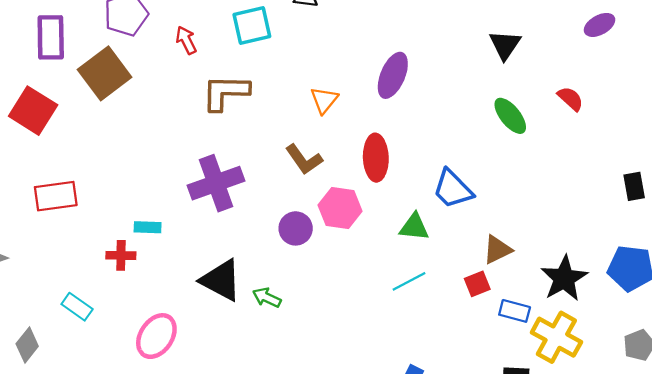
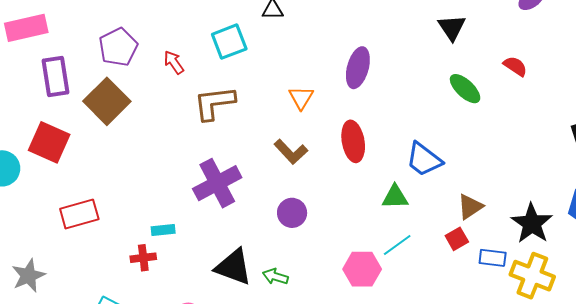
pink hexagon: (340, 208) -> (362, 269), moved

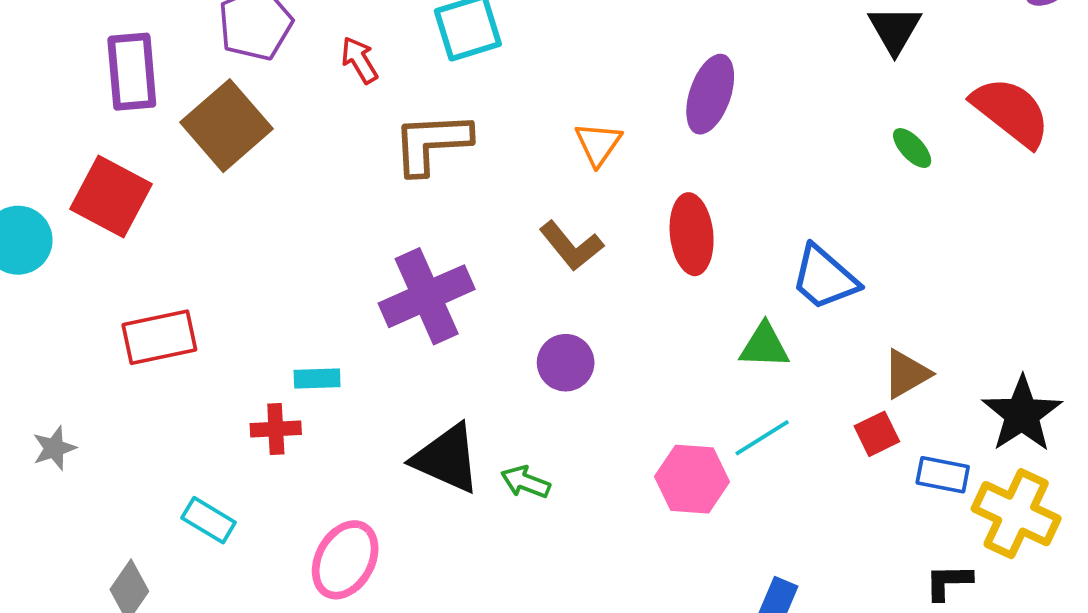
red semicircle: (515, 66) -> (1011, 112), size x1.8
green ellipse: (465, 89) -> (912, 148), size x0.7
gray star: (28, 276) -> (54, 448), size x0.7

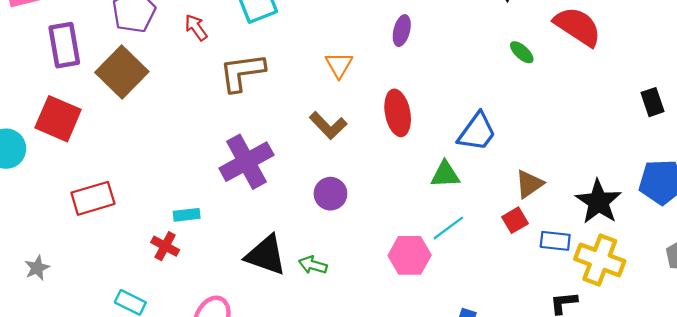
purple ellipse: (710, 94) -> (402, 31), size x0.7
blue trapezoid: (824, 278) -> (477, 132), turned -90
red cross: (276, 429) -> (165, 246), turned 36

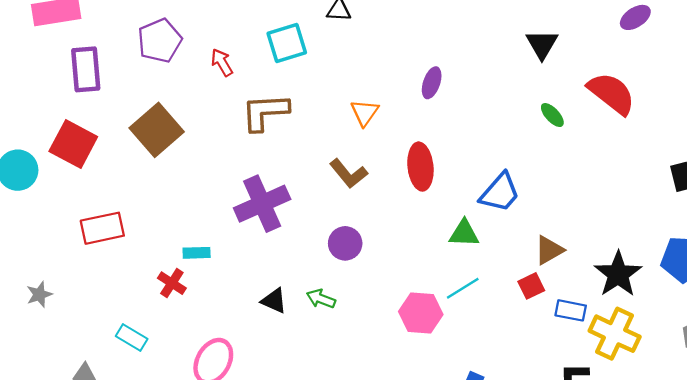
brown square: (122, 72) -> (157, 130), moved
black triangle: (266, 255) -> (274, 301), size x0.6
green arrow: (313, 265) -> (321, 299), moved

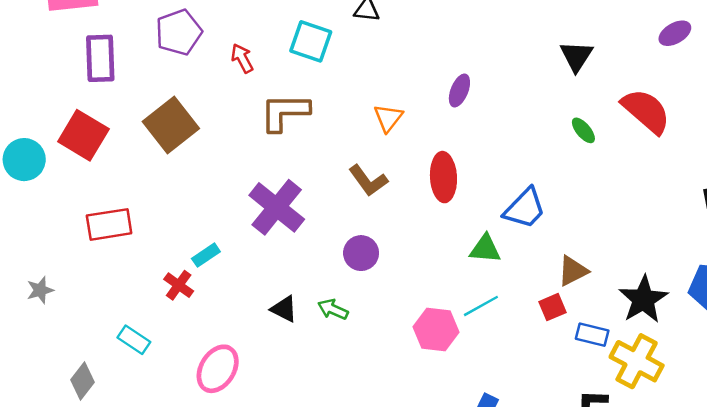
cyan square: (287, 43) -> (311, 41), turned 33
purple cross: (262, 204) -> (277, 207), turned -30
cyan rectangle: (197, 253) -> (206, 255), turned -35

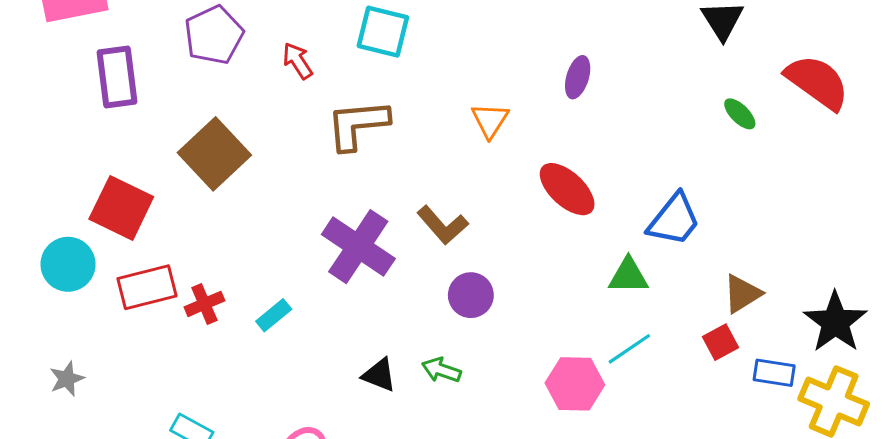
red square: (83, 135) -> (121, 208), moved
cyan circle: (24, 160) -> (68, 264), moved
red ellipse: (443, 177) -> (567, 189), turned -39
brown L-shape: (368, 181) -> (443, 225), moved
red cross: (179, 285) -> (204, 304), moved, turned 36

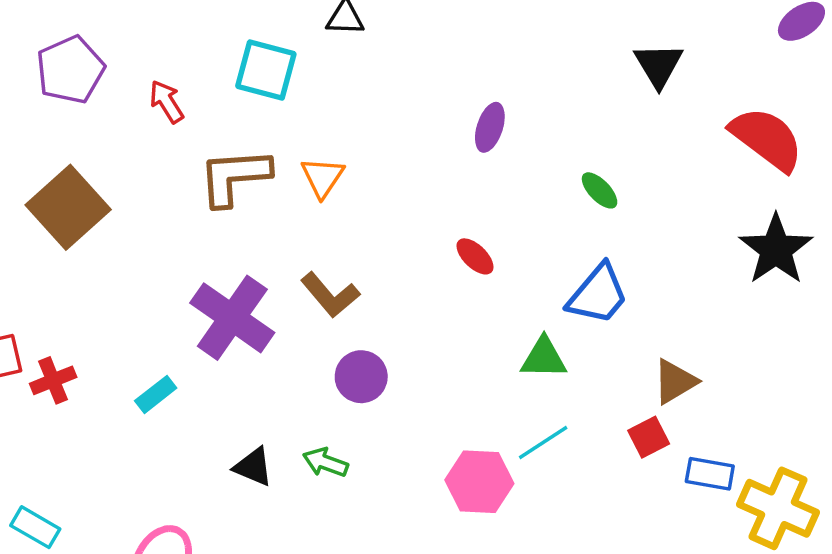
green ellipse: (740, 114) -> (600, 190), moved
orange triangle: (490, 120) -> (323, 177), moved
red ellipse: (567, 189) -> (475, 256), size x0.6
cyan rectangle: (274, 315) -> (156, 394), moved
black star: (835, 322) -> (776, 249), moved

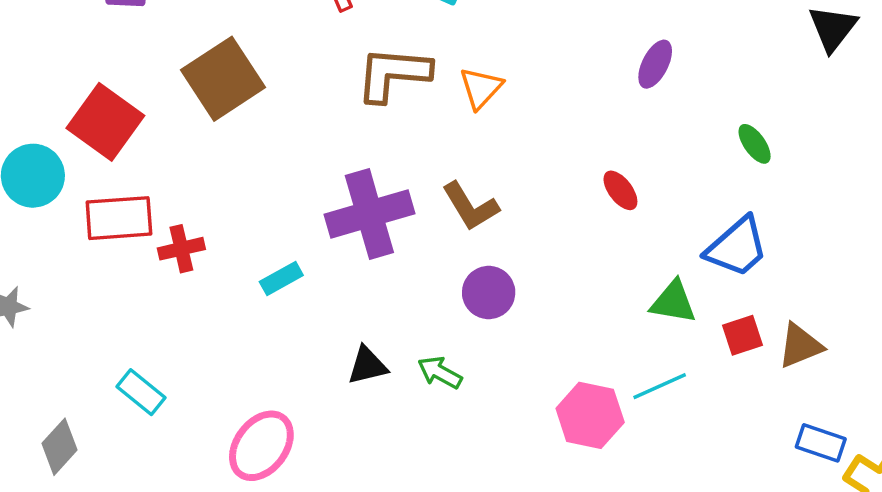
purple cross: (232, 318) -> (369, 214), turned 30
red square: (649, 437) -> (742, 335), moved
black triangle: (253, 467) -> (367, 366), turned -45

